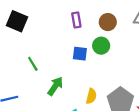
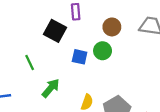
purple rectangle: (76, 20) -> (76, 12), moved
black square: (17, 21) -> (55, 31), moved

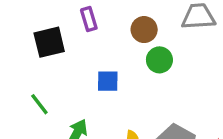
black square: (55, 31) -> (49, 42), moved, turned -30
green circle: (103, 51) -> (159, 60), moved

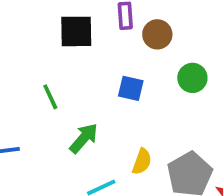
brown circle: (144, 30) -> (157, 34), moved

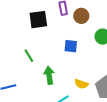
green arrow: (84, 138) -> (49, 75), turned -42
yellow semicircle: (142, 162) -> (81, 84), turned 96

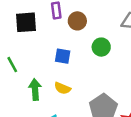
yellow semicircle: (81, 84) -> (62, 88), moved

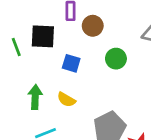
black square: (26, 22) -> (43, 36), moved
green line: (12, 65) -> (16, 47), moved

